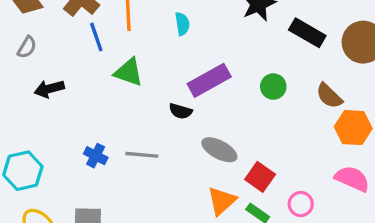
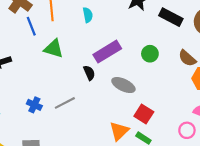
black semicircle: (181, 111) -> (89, 73), turned -128
gray ellipse: (219, 150) -> (123, 85), moved
gray line: (142, 155) -> (65, 103), turned -30
pink circle: (301, 204) -> (187, 130), moved

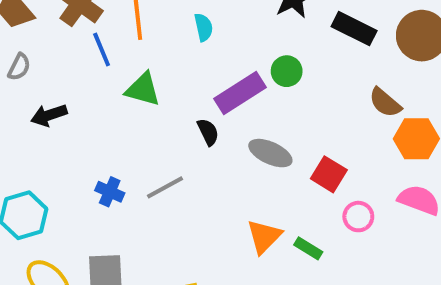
green circle: (150, 54) -> (287, 71), moved
red square: (144, 114) -> (329, 174), moved
pink circle: (187, 130) -> (358, 217), moved

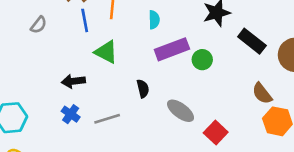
gray semicircle: (19, 67) -> (39, 25), moved
purple rectangle: (240, 93) -> (172, 49), moved
black arrow: (49, 115) -> (73, 81), moved

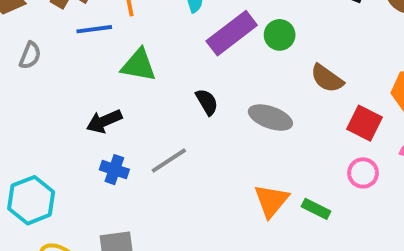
blue line: (85, 20) -> (94, 29), turned -70
brown semicircle: (262, 93) -> (327, 78), moved
red square: (216, 133) -> (364, 123), moved

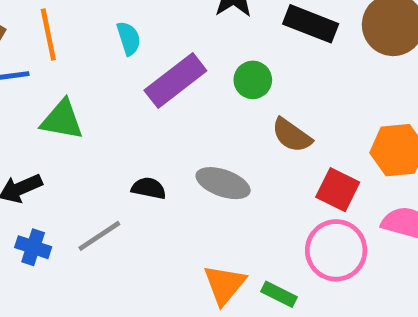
green circle: (280, 35) -> (253, 80), moved
black semicircle: (207, 102) -> (149, 188), moved, turned -48
pink circle: (363, 173) -> (336, 250), size x1.6

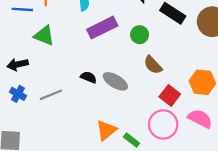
black semicircle: (149, 188) -> (89, 77), moved

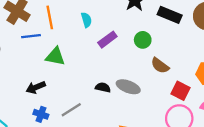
purple rectangle: (102, 28) -> (107, 40), size x0.7

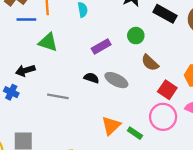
purple rectangle: (107, 40) -> (101, 46), moved
gray line: (71, 110) -> (58, 96), turned 36
blue cross: (41, 114) -> (11, 92), moved

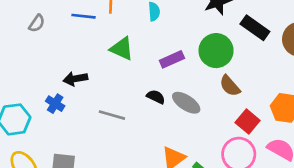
green circle: (136, 36) -> (216, 51), size x1.6
green triangle: (48, 42) -> (122, 49), moved

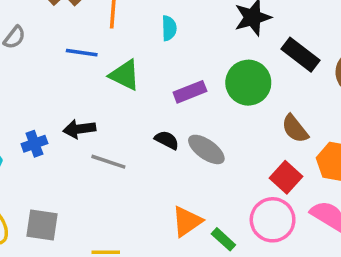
blue line: (83, 16) -> (82, 53), moved
black arrow: (75, 79) -> (79, 129), moved
brown semicircle: (230, 86) -> (295, 129), moved
blue cross: (55, 104) -> (34, 144), turned 36

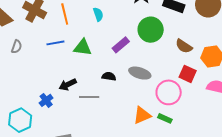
black semicircle: (167, 140) -> (109, 76), moved
pink circle: (273, 220) -> (169, 92), moved
orange triangle: (187, 221) -> (142, 115), turned 30

